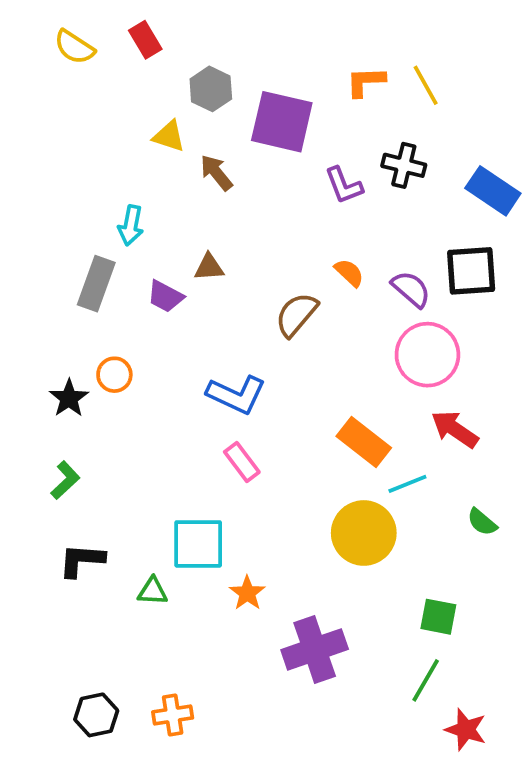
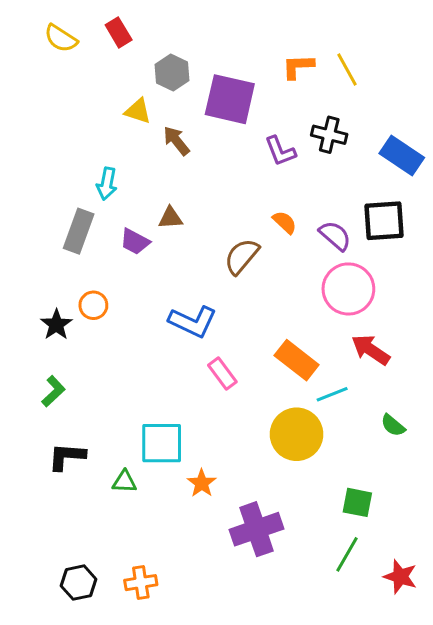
pink rectangle: (242, 462) -> (222, 373), moved
red star: (466, 730) -> (400, 577), moved

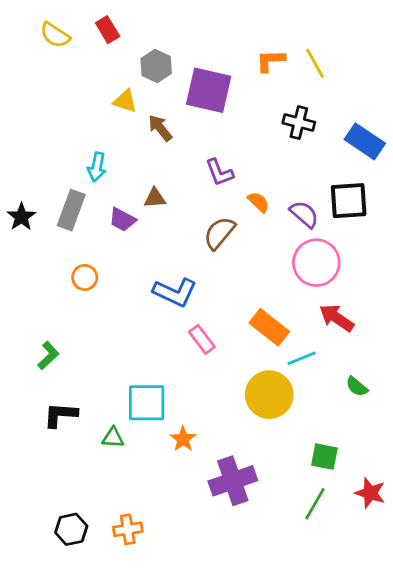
purple L-shape: (280, 151) -> (219, 172), moved
black star: (56, 325) -> (21, 217), moved
red star: (400, 577) -> (370, 493), moved

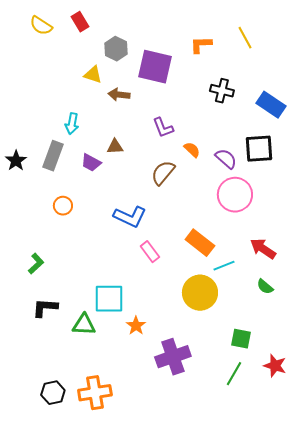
yellow line: (315, 63) -> (245, 38), moved
brown arrow: (160, 128) -> (119, 95), turned -45
red arrow: (337, 318) -> (263, 249), moved
green triangle: (113, 438) -> (84, 325), size x1.4
orange cross: (128, 529) -> (95, 393), size x1.5

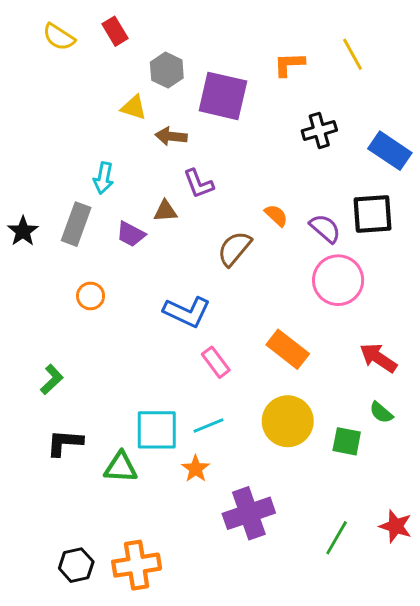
black cross: (222, 91) -> (319, 131), turned -30
purple L-shape: (163, 128) -> (198, 184), moved
cyan line: (224, 266) -> (209, 426), moved
green square: (241, 339) -> (347, 441), moved

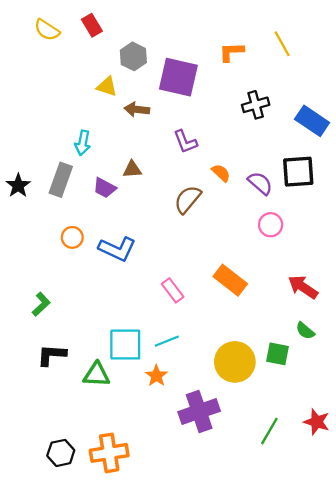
purple L-shape: (198, 184) -> (185, 142), moved
pink circle: (338, 280) -> (271, 225), size x0.6
blue L-shape: (187, 312) -> (117, 249), moved
yellow circle: (288, 421) -> (235, 362), moved

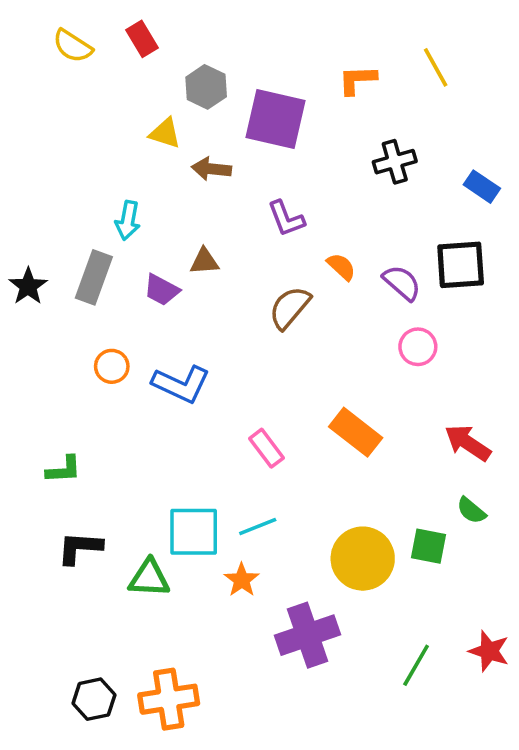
blue rectangle: (312, 121) -> (482, 187), size x0.7
green L-shape: (41, 304) -> (64, 470), turned 40

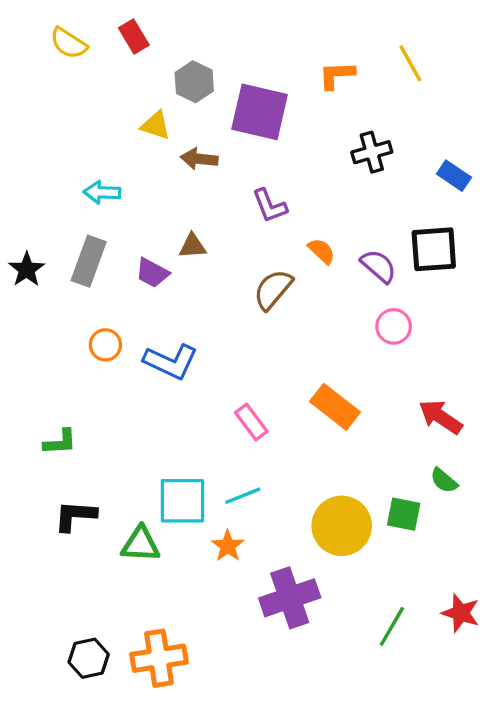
cyan arrow: (128, 220) -> (102, 192), moved, turned 81

